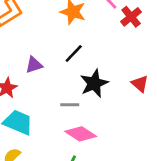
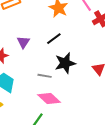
purple triangle: (34, 65) -> (23, 42), turned -48

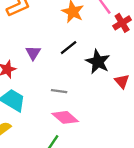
black star: (65, 63) -> (98, 62), moved, turned -30

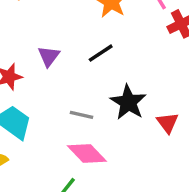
black star: (98, 62) -> (128, 102), moved
red triangle: (122, 81) -> (168, 123), moved

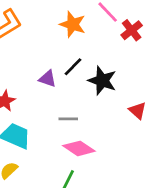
purple triangle: (49, 56) -> (47, 79), moved, turned -36
black star: (128, 102) -> (102, 81), moved

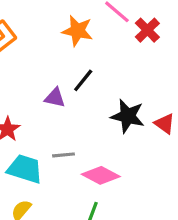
black star: (102, 81) -> (128, 116), moved
gray line: (68, 119) -> (63, 155), moved

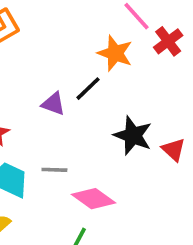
orange star: (77, 31) -> (115, 53), moved

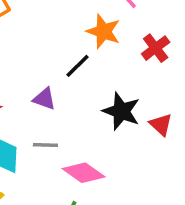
red cross: (168, 41) -> (156, 48), moved
purple triangle: (53, 104) -> (44, 99), moved

